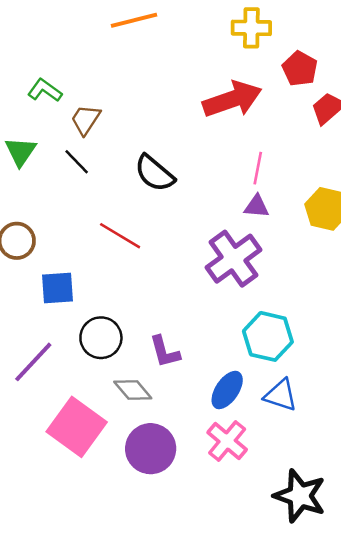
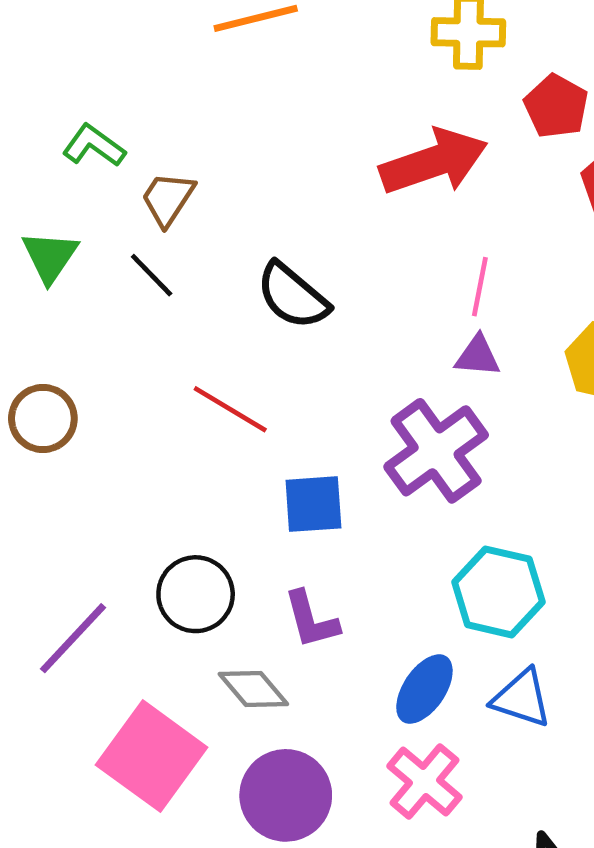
blue square: (58, 288) -> (313, 504), moved

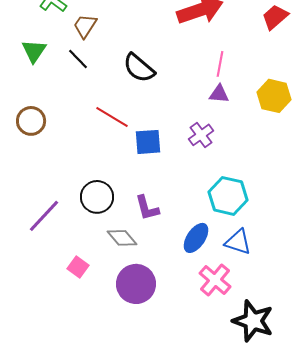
purple cross: (436, 451) -> (201, 135), size x0.6
blue square: (313, 504) -> (148, 142), moved
pink square: (152, 756) -> (78, 267), size x0.5
pink cross: (424, 782) -> (215, 280), moved

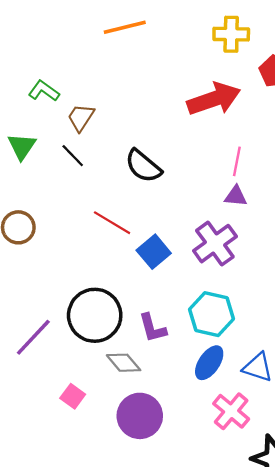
purple cross: (201, 135) -> (215, 244), size x1.5
blue square: (148, 142) -> (154, 252), turned -36
cyan hexagon: (228, 196) -> (211, 314), moved
black circle: (97, 197) -> (95, 315), size x1.4

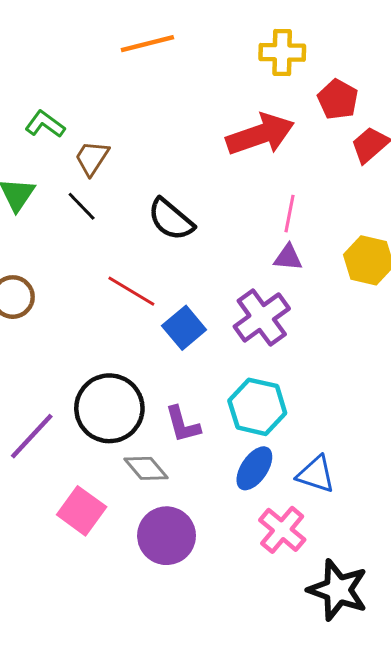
pink square: (73, 396) -> (82, 511), size x1.5

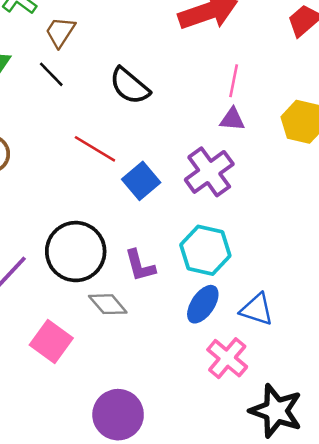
purple circle: (167, 536) -> (118, 415), moved

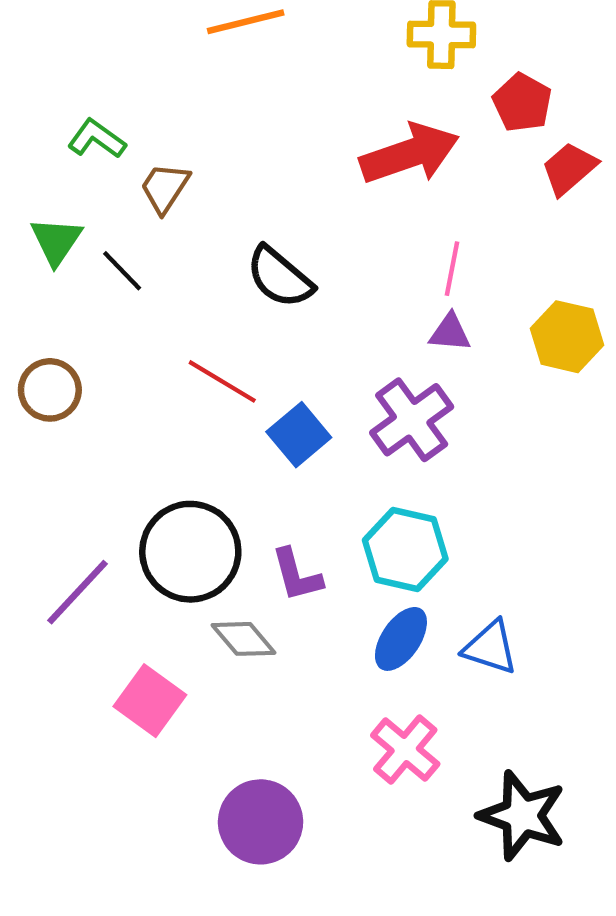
black line: (51, 74) -> (122, 271), moved
pink cross: (227, 358) -> (405, 750), moved

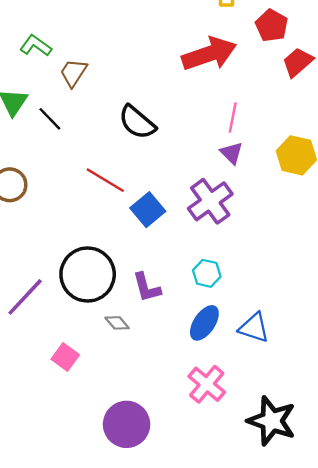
purple triangle: (450, 332) -> (232, 153), turned 40
cyan hexagon: (405, 550) -> (207, 273), size x0.6
gray diamond: (243, 639) -> (117, 323), size x0.7
pink square: (150, 701) -> (65, 357), size x0.7

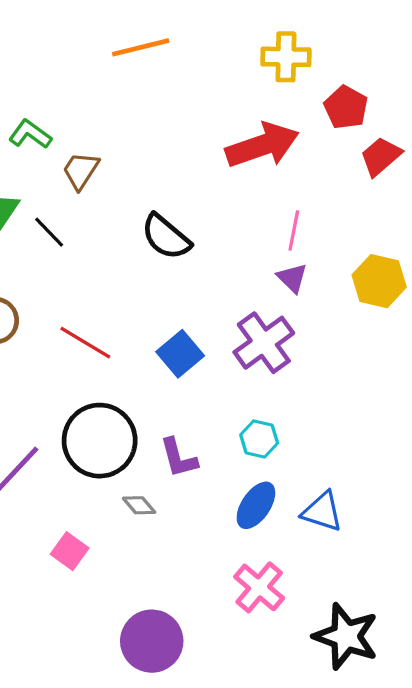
red line: (105, 180) -> (85, 343), moved

